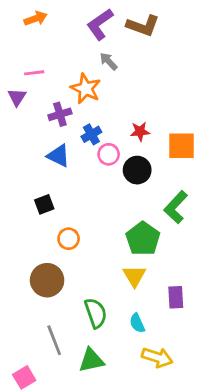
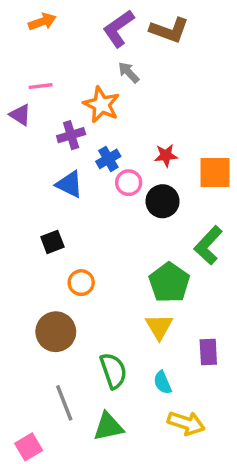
purple triangle: (17, 97) -> (20, 115), turned -30

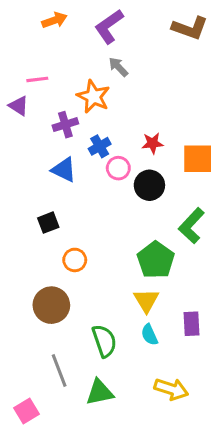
orange arrow: (42, 22) -> (54, 20), moved
brown L-shape: (169, 30) -> (190, 28), moved
cyan semicircle: (163, 383) -> (149, 335), moved

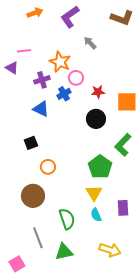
gray arrow: (118, 67) -> (90, 43), moved
pink circle: (118, 168) -> (76, 78), moved

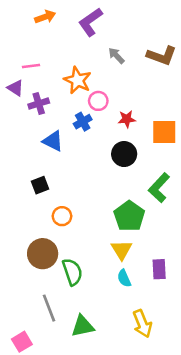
brown L-shape: (122, 18) -> (162, 56), moved
purple cross: (42, 80) -> (39, 104), moved
green semicircle: (67, 219) -> (72, 272), moved
yellow arrow: (110, 250) -> (142, 324), turned 50

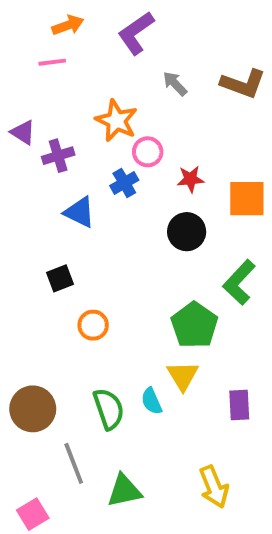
pink line: (31, 66) -> (52, 62), moved
brown circle: (43, 254) -> (33, 409), moved
cyan semicircle: (124, 278) -> (152, 401), moved

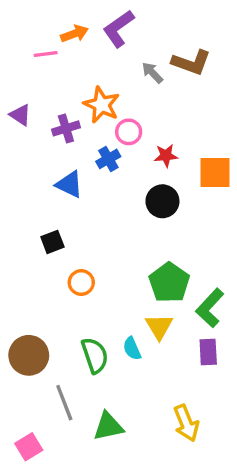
orange arrow: (68, 25) -> (74, 34), moved
brown L-shape: (243, 84) -> (191, 62), moved
purple cross: (58, 156) -> (66, 128), moved
green L-shape: (239, 282) -> (210, 308), moved

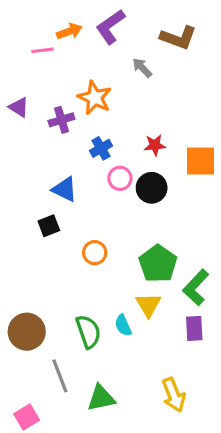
brown L-shape: (191, 62) -> (178, 38), moved
pink circle: (129, 132) -> (120, 178), moved
blue triangle: (69, 184) -> (65, 189), moved
orange circle: (81, 283) -> (95, 253), moved

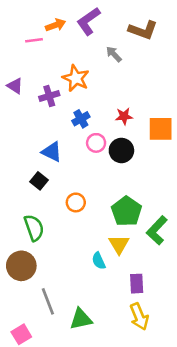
black square: (49, 226) -> (39, 181), turned -30
purple rectangle: (194, 328) -> (137, 284), moved
green semicircle: (88, 332) -> (34, 228), moved

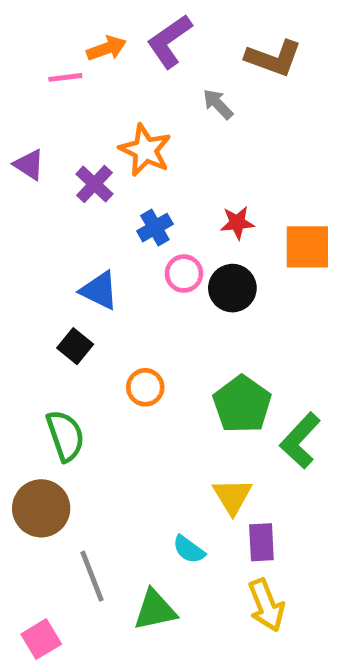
purple cross: (49, 96) -> (94, 184), turned -30
yellow triangle: (119, 244) -> (232, 496), moved
cyan semicircle: (99, 261) -> (189, 549), moved, turned -30

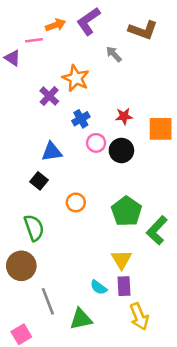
purple triangle: (29, 165) -> (12, 58), moved
blue triangle: (99, 290) -> (52, 152), turned -35
purple rectangle: (261, 542) -> (124, 286), moved

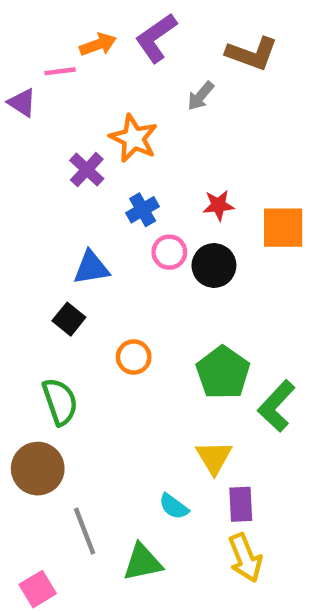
gray arrow: (114, 54) -> (201, 96), turned -96
purple rectangle: (124, 286) -> (241, 504), moved

